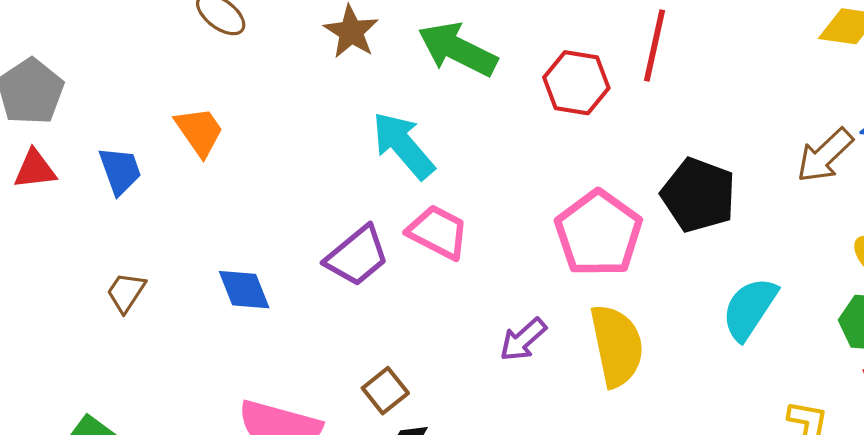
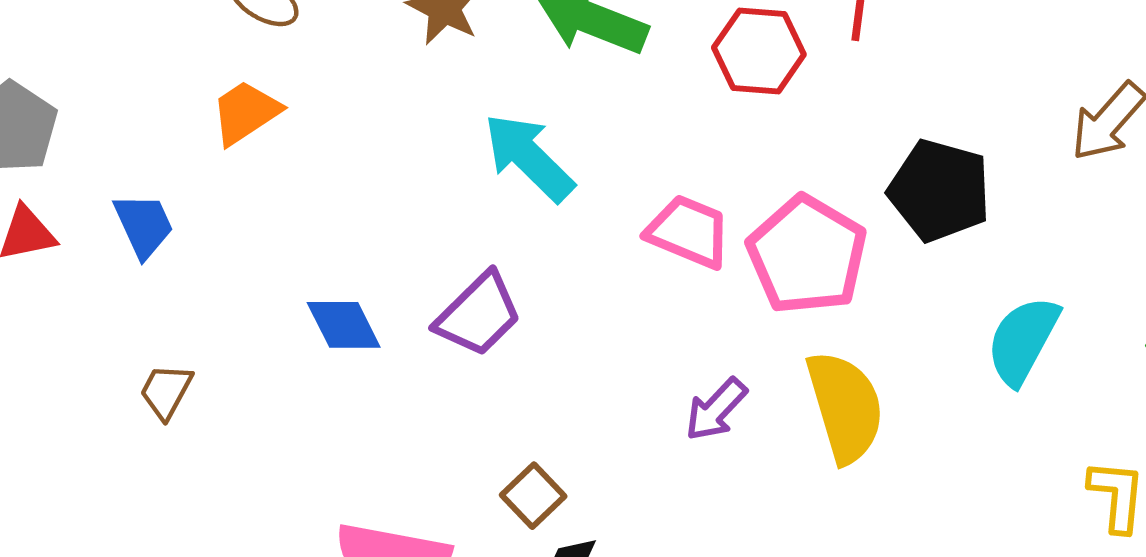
orange trapezoid: (199, 131) -> (246, 113), moved, turned -84
pink trapezoid: (438, 232) -> (689, 232), moved
blue diamond: (244, 290) -> (344, 325), moved

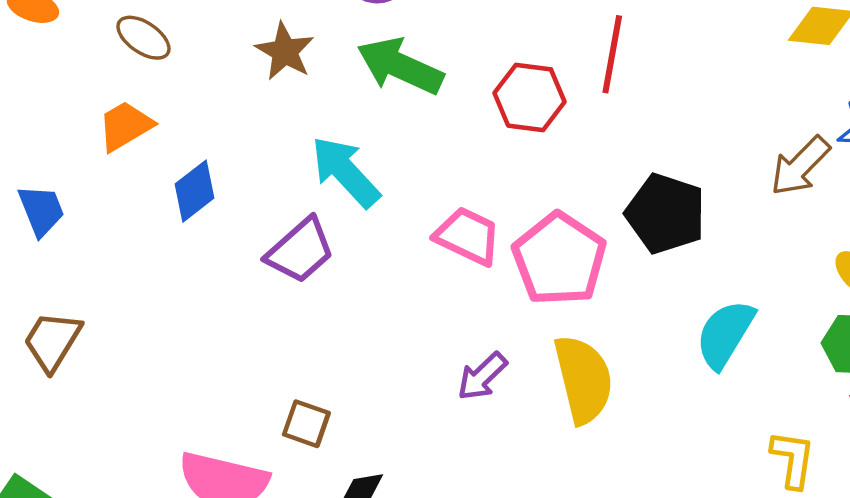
purple trapezoid: (479, 314) -> (300, 251), moved
blue diamond: (344, 325) -> (195, 191), moved, turned 76
brown trapezoid: (166, 391) -> (52, 341), size x1.4
brown square: (533, 496) -> (306, 424), moved, turned -30

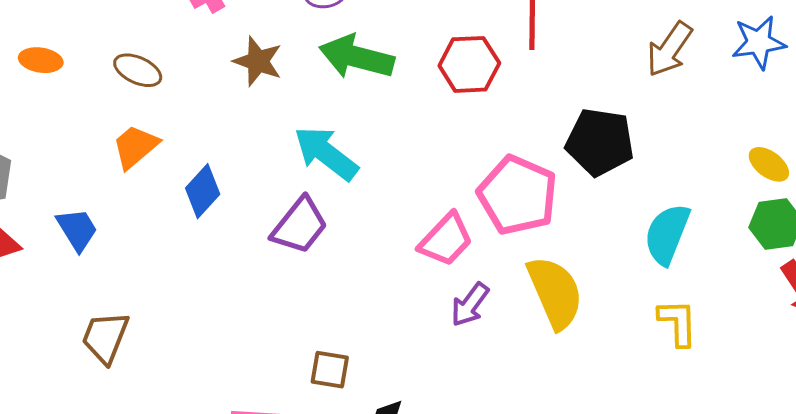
brown arrow: (800, 166) -> (670, 49), moved
pink trapezoid: (468, 236) -> (446, 240), moved, turned 118
yellow L-shape: (793, 459) -> (678, 323), moved

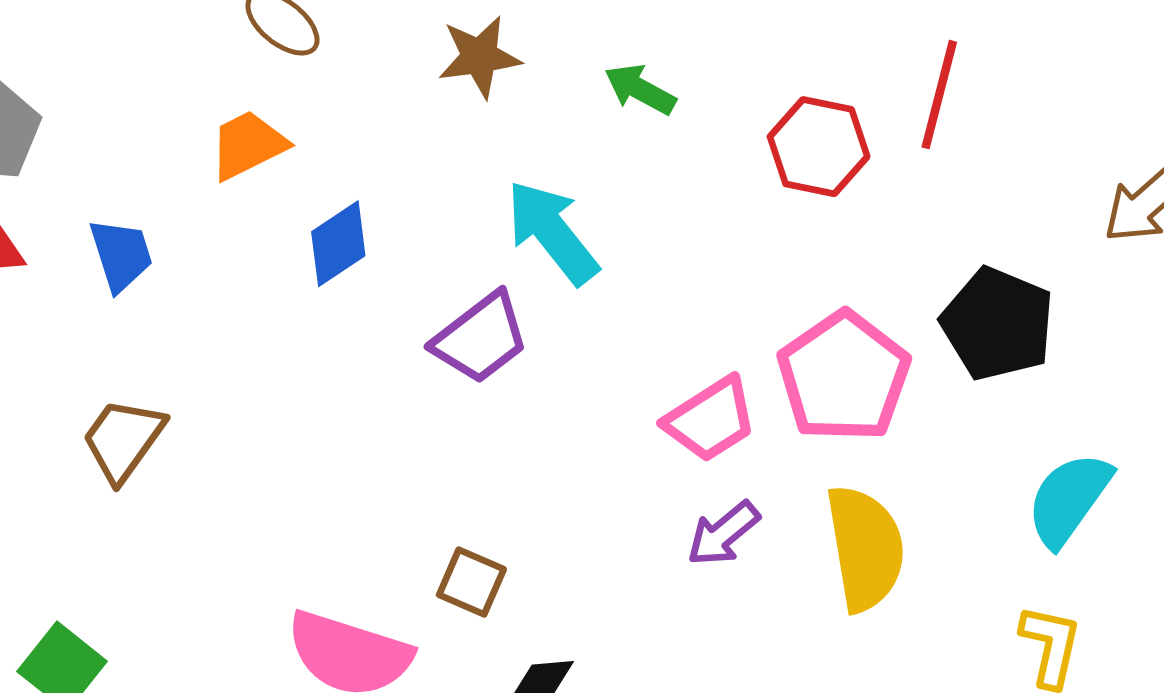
green arrow: (357, 57) -> (640, 89), size x0.6
brown star: (258, 61) -> (480, 57), turned 30

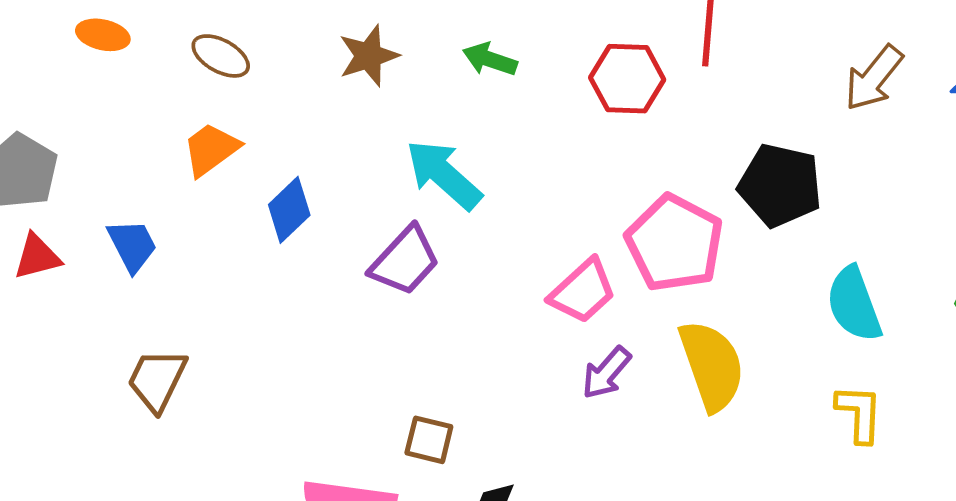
cyan semicircle: (1069, 499) -> (854, 304), turned -46

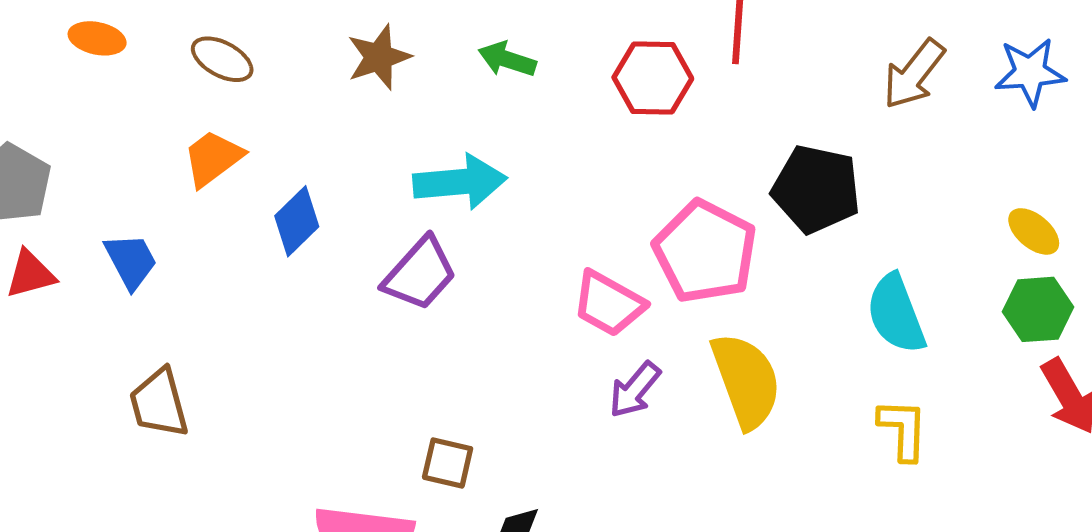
cyan arrow: (444, 175) -> (460, 182), turned 134
pink trapezoid: (583, 291) -> (609, 304), turned 72
brown trapezoid: (157, 380) -> (159, 403), turned -40

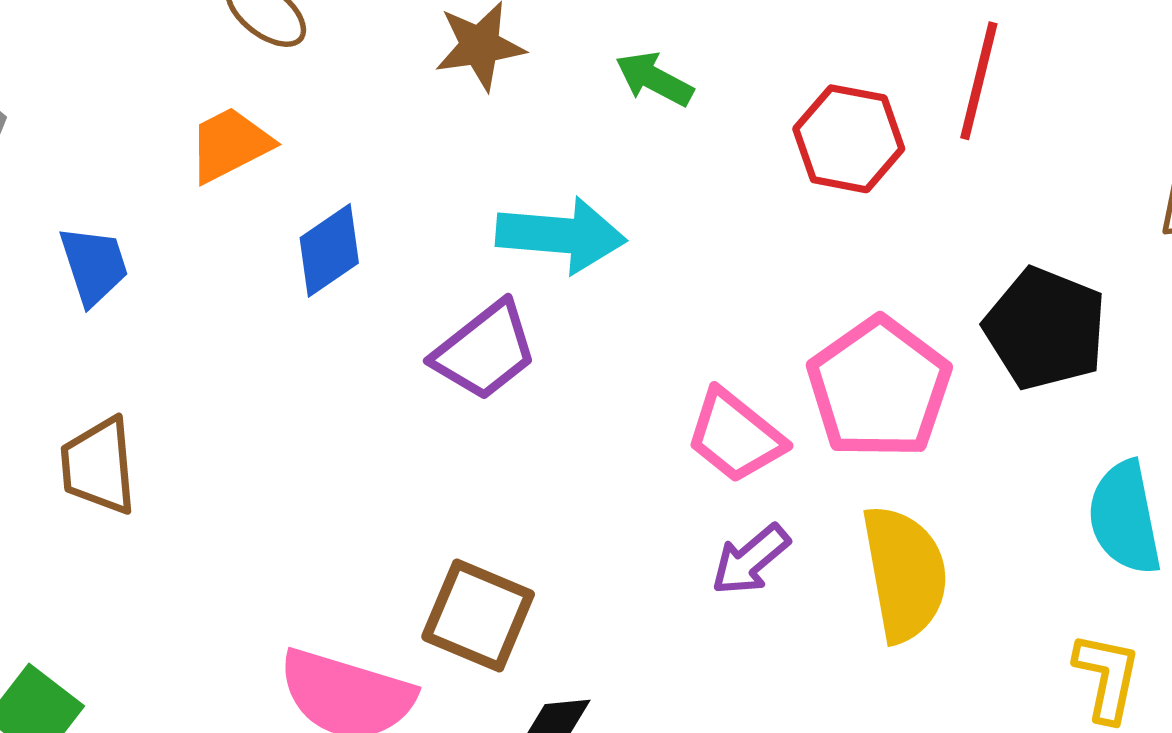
brown square: (448, 463) -> (478, 615), size x1.5

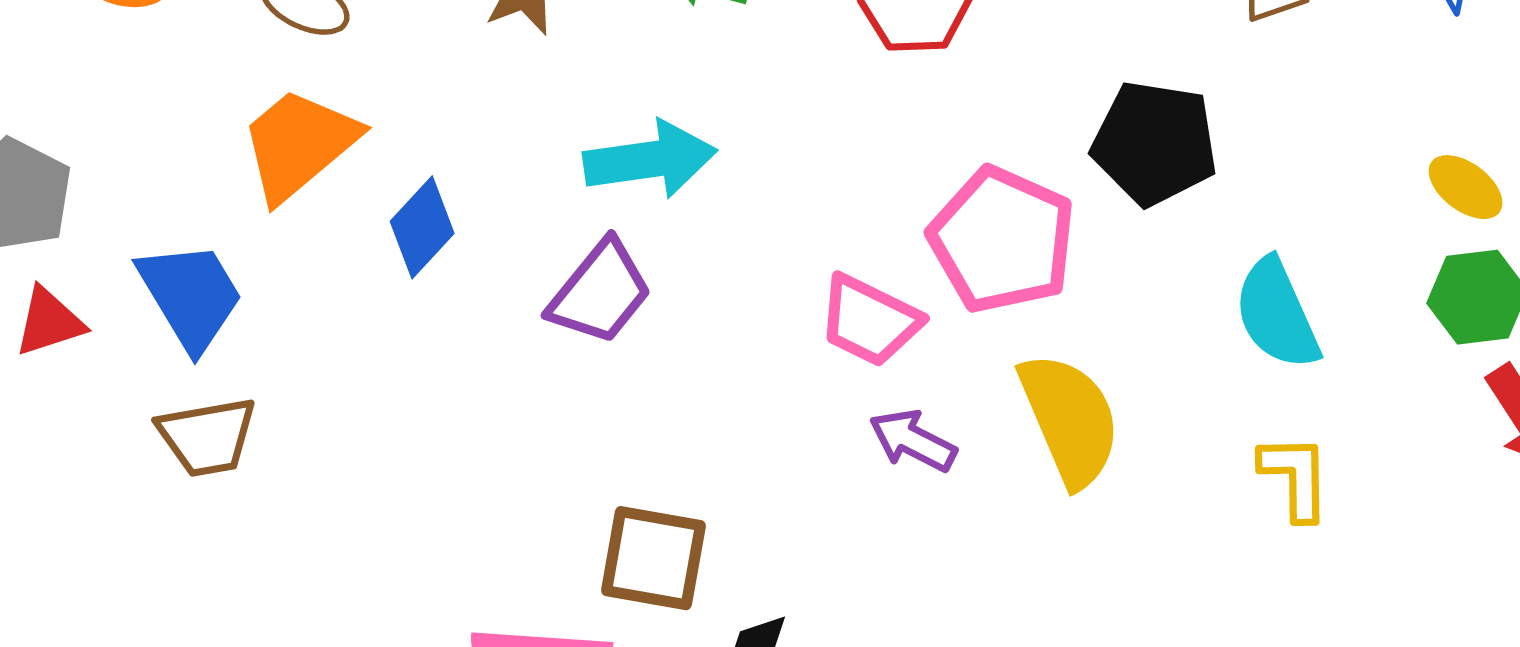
orange trapezoid: (230, 145) -> (299, 144), size x1.4
blue trapezoid: (94, 265) -> (191, 296), size x1.4
brown trapezoid: (99, 466) -> (207, 437), moved, turned -82
purple arrow: (750, 560) -> (913, 441), turned 80

